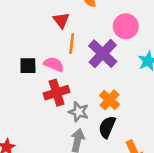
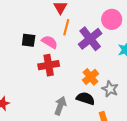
gray star: (79, 112) -> (110, 89), moved
black semicircle: (107, 127) -> (86, 98), turned 78

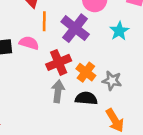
red cross: (49, 65) -> (59, 62), moved
gray arrow: (60, 106) -> (58, 91), moved

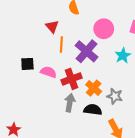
pink semicircle: (29, 43) -> (48, 72), moved

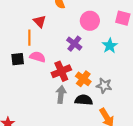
orange line: (61, 45) -> (29, 38), moved
purple cross: (86, 51) -> (74, 44), size x0.7
pink semicircle: (48, 72) -> (38, 57), moved

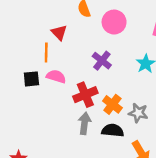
pink circle: (90, 21) -> (114, 22), moved

